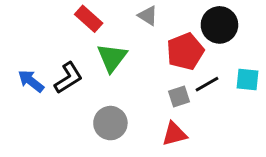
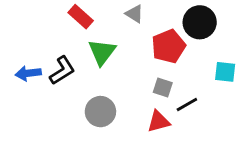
blue arrow: (31, 81) -> (28, 73), turned -45
black line: (207, 84) -> (187, 104), moved
gray square: (179, 97) -> (163, 87), turned 36

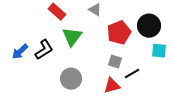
black circle: (200, 22) -> (149, 26), moved
blue arrow: (28, 73) -> (20, 52), turned -36

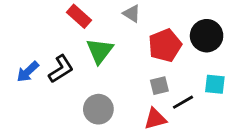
cyan square: (159, 51) -> (215, 84), moved
gray square: (115, 62) -> (159, 86), turned -32

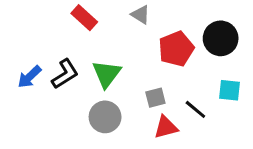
green triangle: (100, 51) -> (106, 74), moved
gray square: (159, 86) -> (155, 98), moved
black line: (183, 102) -> (195, 109), turned 70

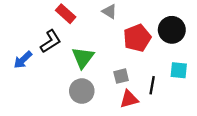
black L-shape: (65, 74) -> (51, 41), moved
black line: (195, 109) -> (152, 85), turned 60

